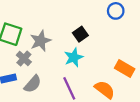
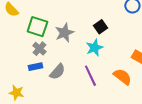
gray cross: (24, 59) -> (39, 49), moved

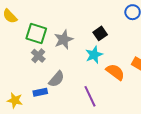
blue rectangle: (35, 67) -> (40, 92), moved
purple line: (90, 76) -> (90, 96), moved
orange semicircle: (122, 77) -> (115, 72), moved

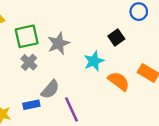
green square: (36, 33) -> (27, 36), turned -30
black square: (100, 33) -> (116, 38), moved
purple line: (90, 96) -> (71, 109), moved

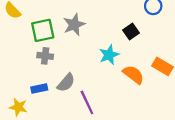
gray star: (58, 43) -> (74, 25), moved
gray cross: (29, 62) -> (45, 56), turned -35
blue rectangle: (31, 105) -> (39, 88), moved

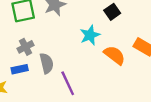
gray cross: (45, 56) -> (26, 47), moved, turned -35
gray semicircle: (66, 83) -> (47, 63), turned -54

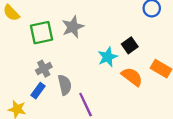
black square: (112, 12) -> (130, 45), moved
blue rectangle: (20, 69) -> (38, 91), turned -42

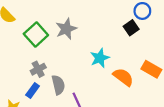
green square: (41, 33) -> (36, 34), turned -30
black square: (130, 45) -> (131, 28), moved

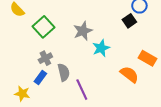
gray star: (66, 29) -> (83, 31), moved
orange semicircle: (123, 77) -> (129, 74), moved

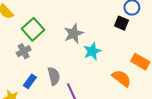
black square: (129, 21) -> (121, 23), turned -32
gray cross: (45, 58) -> (24, 51), moved

